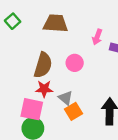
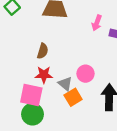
pink circle: (75, 63) -> (85, 74), moved
brown semicircle: (43, 65) -> (43, 51), size x0.6

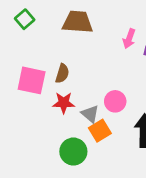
pink square: (31, 95) -> (32, 80), moved
green circle: (32, 114) -> (73, 152), moved

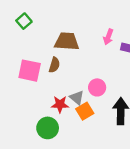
brown trapezoid: (78, 22) -> (67, 41), moved
red star: (64, 103) -> (60, 104), moved
green circle: (73, 152) -> (48, 128), moved

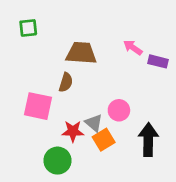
green square: (24, 21) -> (28, 28), turned 35
pink arrow: (108, 37) -> (133, 47), turned 105
pink square: (30, 71) -> (38, 106), moved

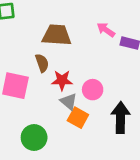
brown semicircle: (66, 82) -> (42, 63), turned -36
red star: (73, 131) -> (62, 80), moved
orange square: (104, 140) -> (78, 118), turned -30

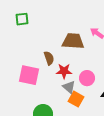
brown trapezoid: (57, 35) -> (73, 41), moved

